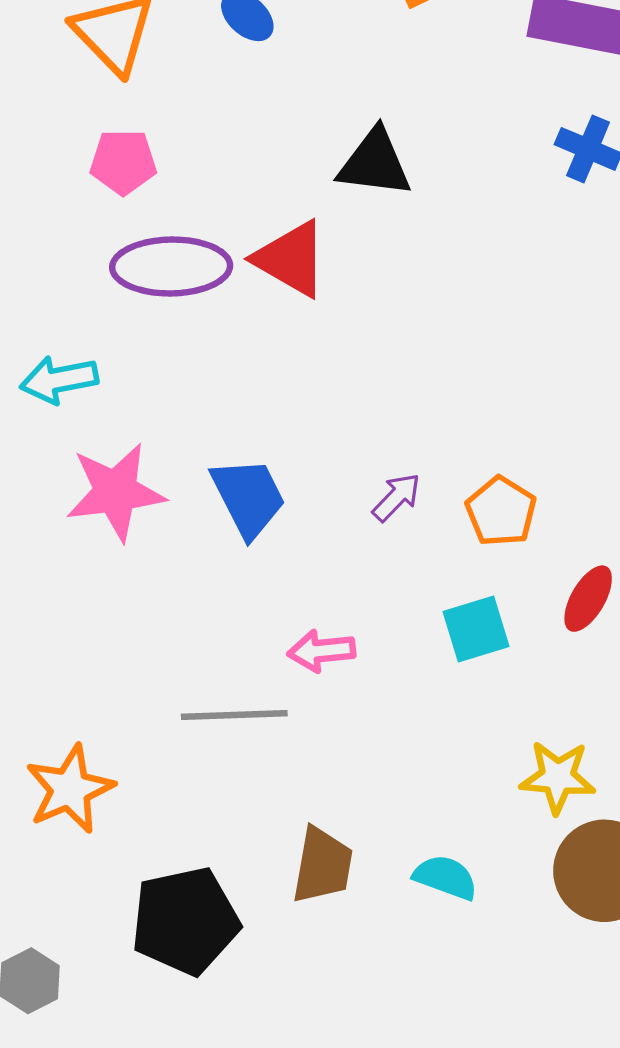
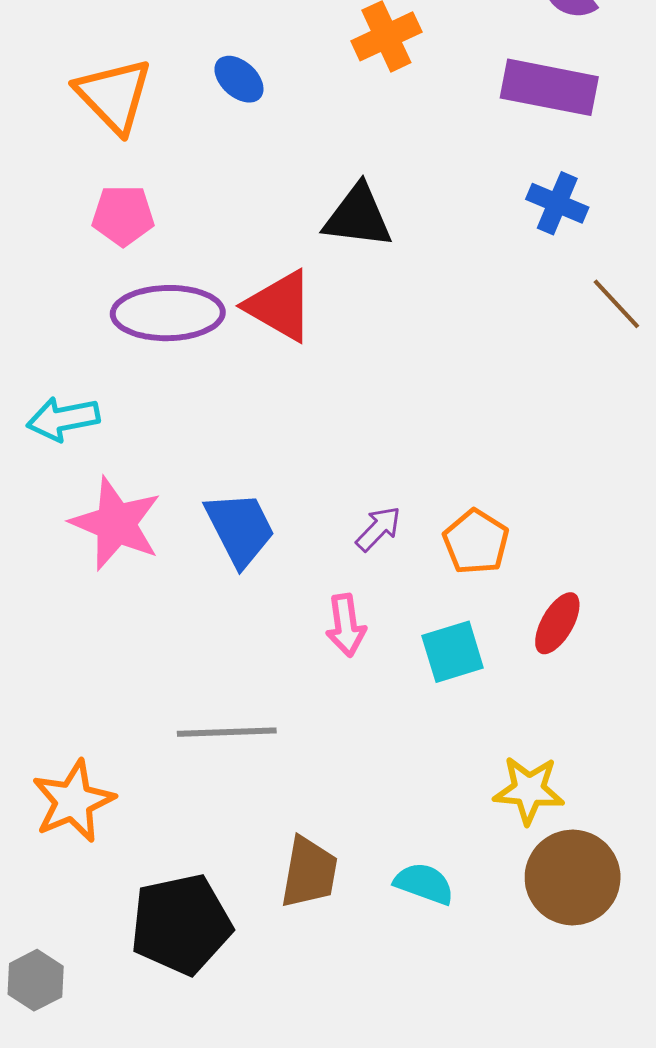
pink star: (116, 492) -> (116, 524), turned 30
pink arrow: (321, 651) -> (346, 625), moved, turned -92

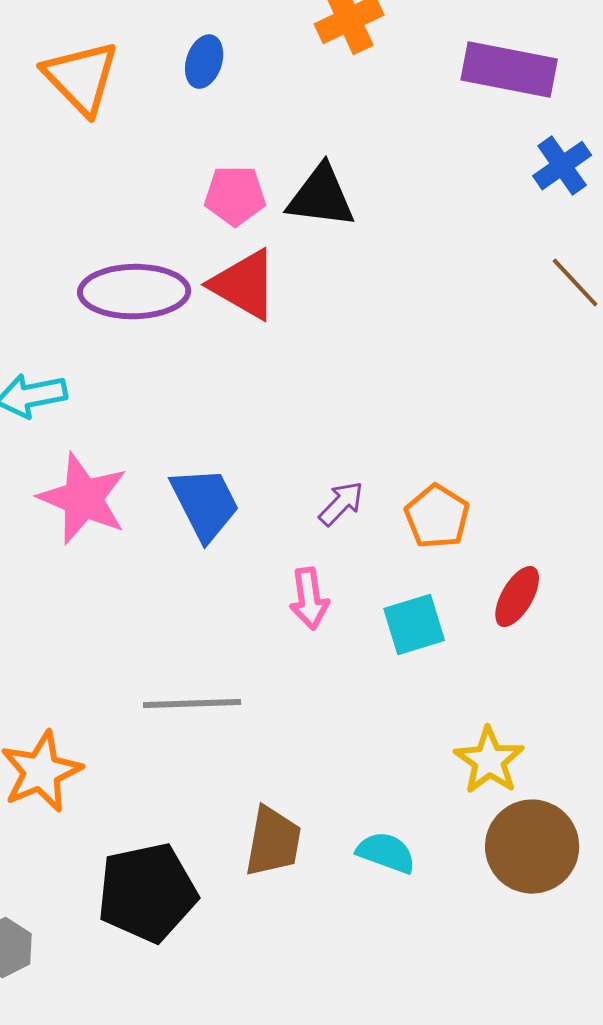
blue ellipse: (239, 79) -> (204, 62), turned 66
blue cross: (557, 203) -> (562, 166), moved, turned 32
pink pentagon: (123, 215) -> (235, 196), moved
yellow star: (529, 790) -> (489, 761), turned 30

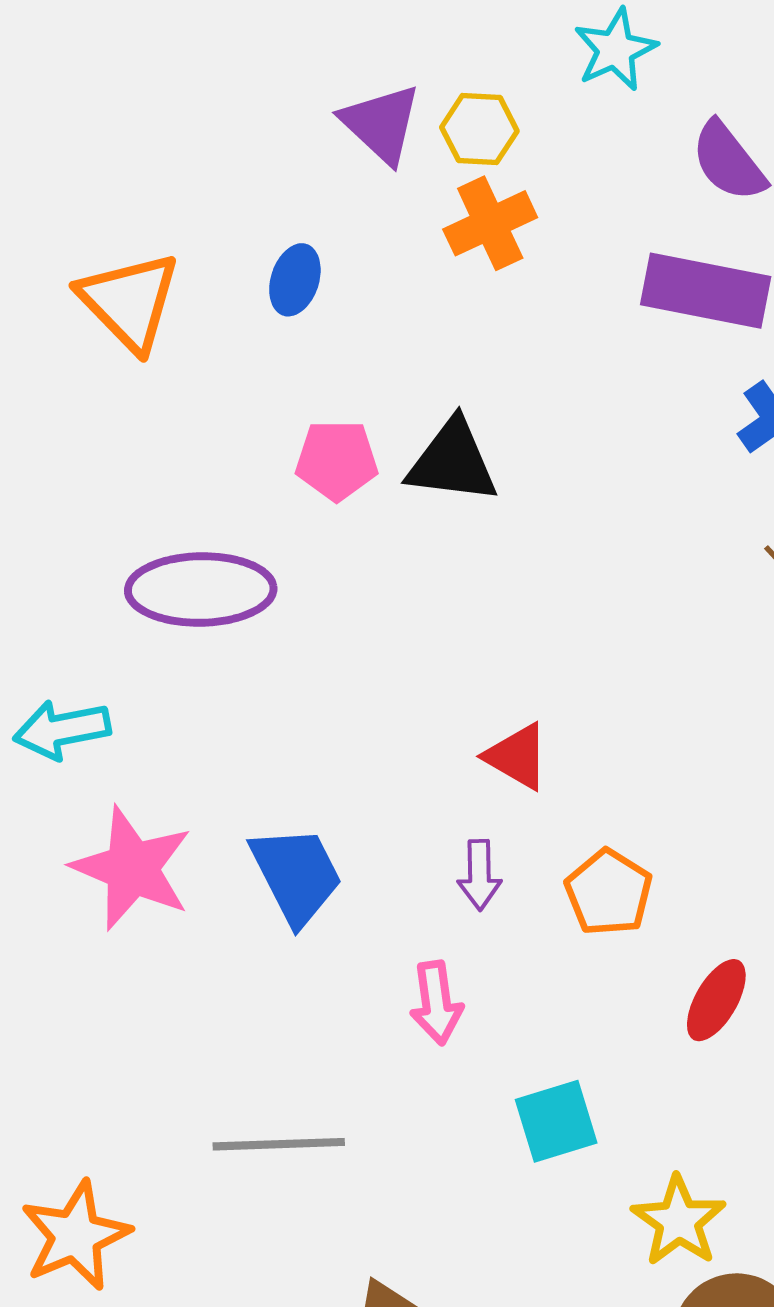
red triangle: (244, 285) -> (517, 756), moved, size x0.7
purple arrow: (341, 504) -> (479, 875), turned 135
cyan square: (414, 625) -> (556, 1121), moved

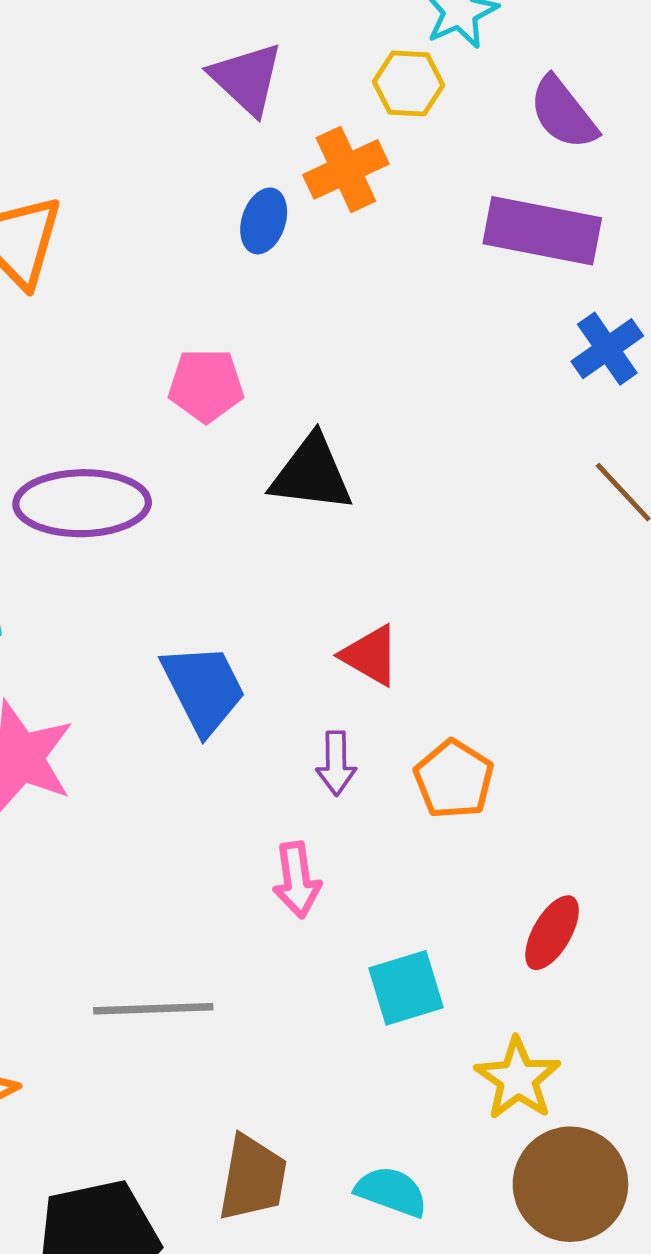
yellow hexagon: (479, 129) -> (408, 84), moved
blue ellipse: (295, 280) -> (264, 221), moved
black triangle: (452, 462) -> (312, 474), moved
blue trapezoid: (296, 875) -> (204, 688), moved
red ellipse: (716, 1000) -> (552, 933), moved

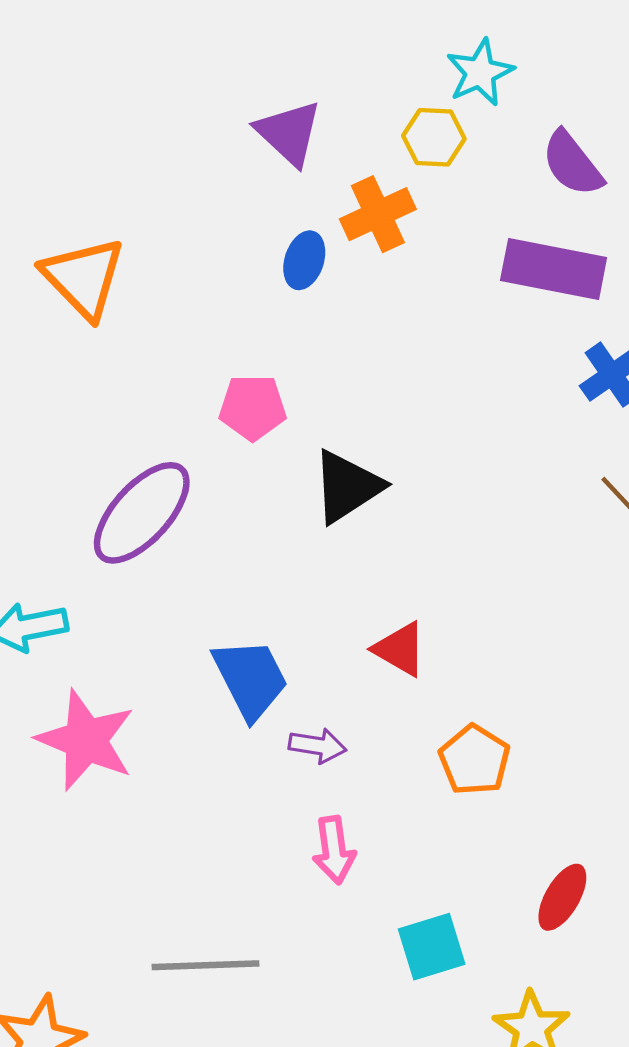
black triangle: (312, 474) -> (347, 487), turned -40
purple ellipse: (82, 503) -> (142, 513), turned -47
purple arrow: (336, 763) -> (317, 746), moved, turned -80

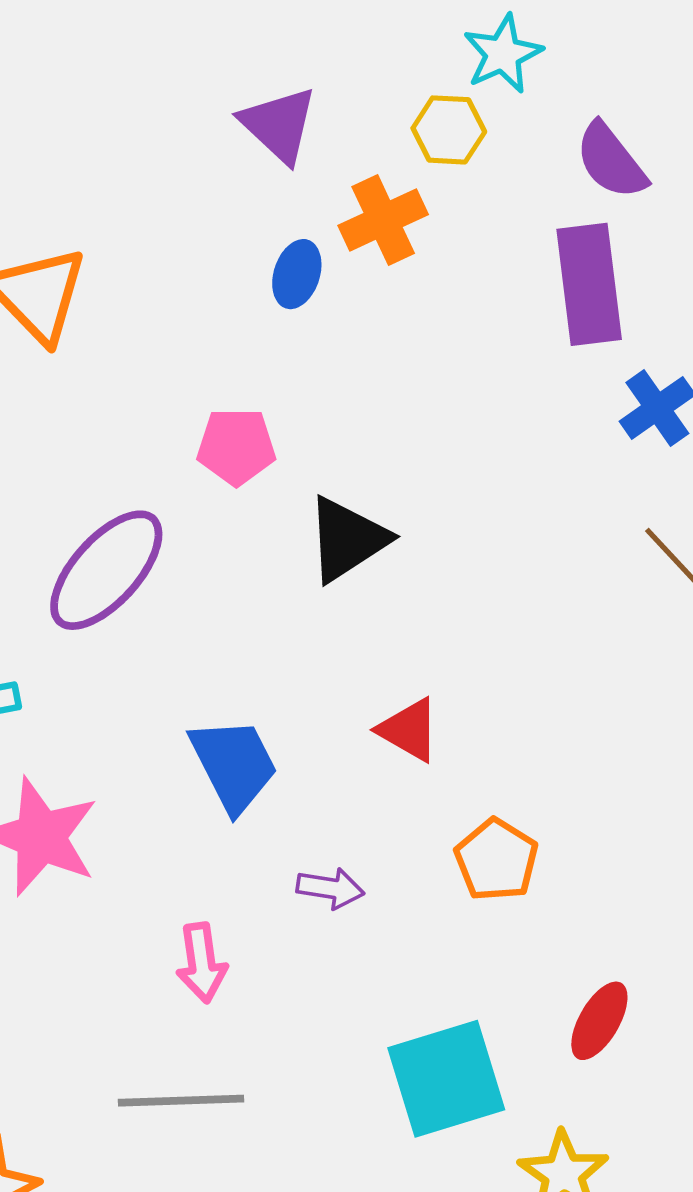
purple rectangle: (554, 269) -> (589, 284), turned 72
purple arrow: (317, 746) -> (330, 888), moved
pink arrow: (334, 850) -> (202, 963), moved
cyan square: (432, 947) -> (446, 1079), size x1.5

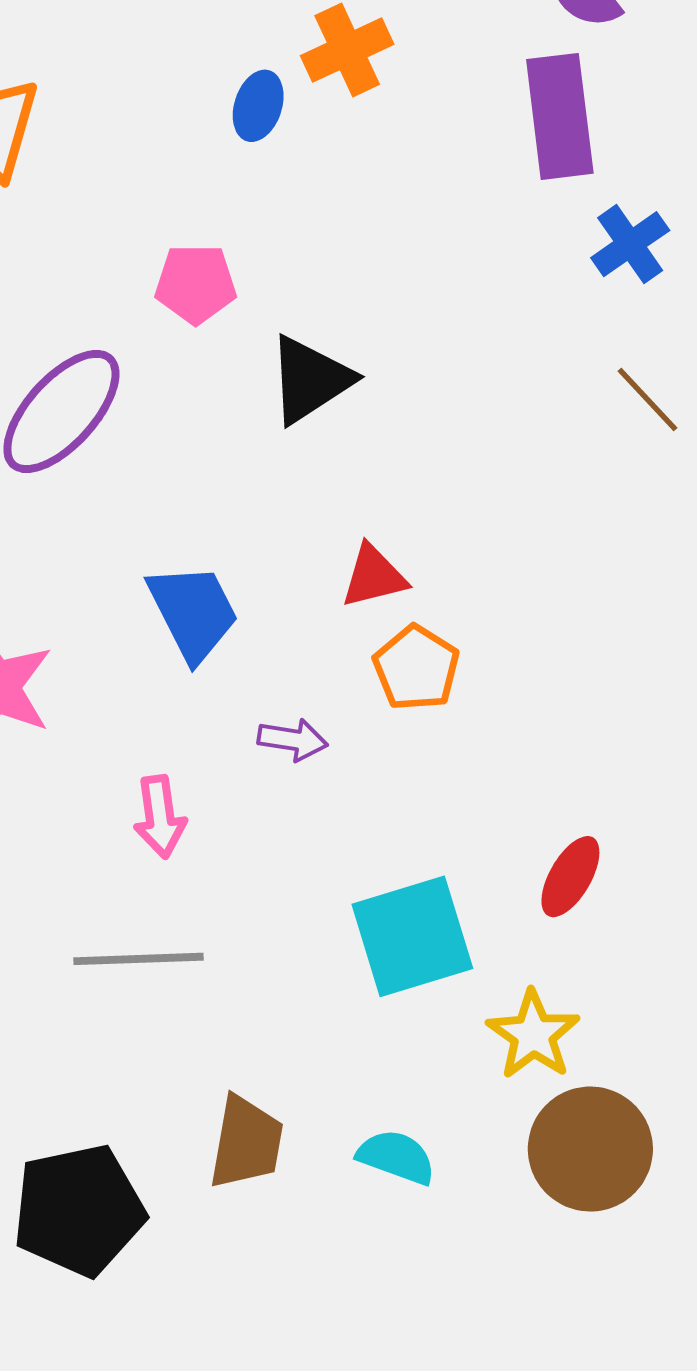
red triangle: (409, 730) -> (374, 576), turned -44
orange pentagon: (496, 860) -> (416, 668), moved

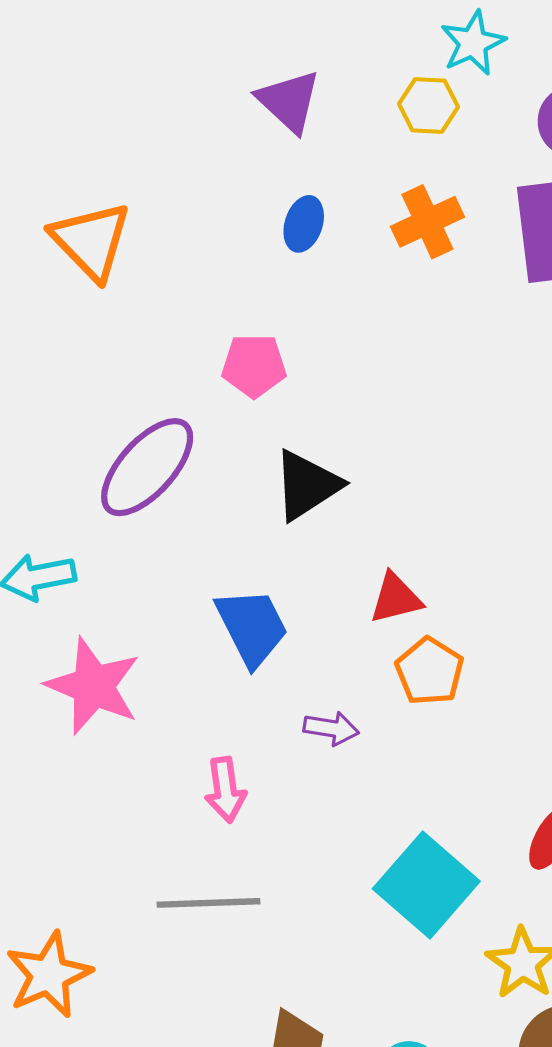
orange cross: (347, 50) -> (427, 222), moved
black triangle: (310, 380) -> (307, 485), moved
cyan square: (412, 936) -> (426, 885), turned -32

